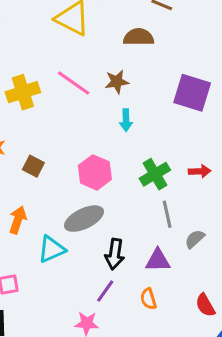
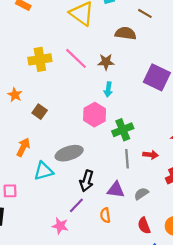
red arrow: (200, 171) -> (151, 155), moved
pink hexagon: (95, 172) -> (95, 115), moved
gray semicircle: (195, 239) -> (141, 194), moved

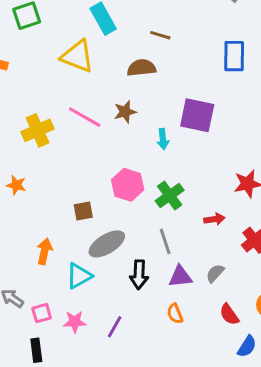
cyan arrow: (108, 89) -> (163, 139), moved
brown square: (40, 112) -> (83, 211), moved, turned -32
gray line: (127, 159) -> (165, 241), moved
purple line: (76, 205) -> (115, 327), moved
pink star: (60, 226) -> (75, 322), moved

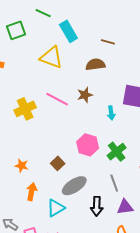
orange star: (16, 185) -> (22, 166), moved
brown square: (83, 211) -> (58, 163), turned -32

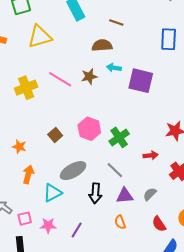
yellow triangle: (51, 57) -> (40, 37), moved, turned -40
cyan arrow: (111, 113) -> (114, 68), moved, turned 104
brown square: (58, 163) -> (55, 135), moved
gray line: (114, 183) -> (115, 170), turned -30

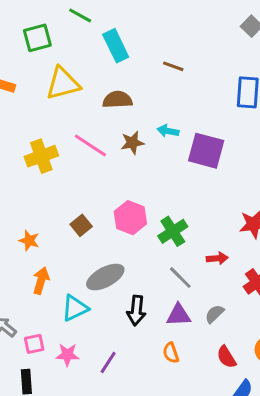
brown semicircle: (102, 45) -> (117, 100), moved
gray line: (115, 170) -> (180, 278), moved

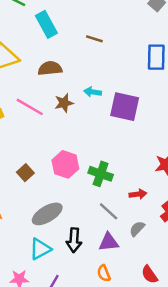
green cross: (173, 231) -> (101, 174), turned -35
cyan triangle: (75, 308) -> (40, 249), moved
gray semicircle: (215, 314) -> (137, 229), moved

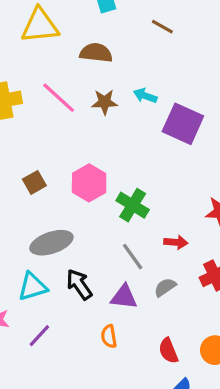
black arrow: (74, 240) -> (79, 284), turned 130

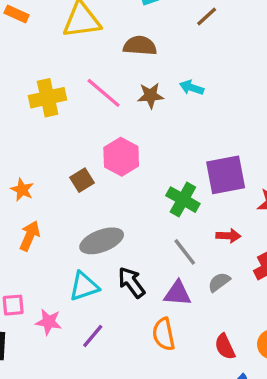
brown line: (162, 27) -> (207, 16), turned -70
purple square: (183, 124) -> (226, 175), moved, turned -33
pink hexagon: (89, 183) -> (121, 157), moved
orange semicircle: (109, 336) -> (164, 334), size x1.4

